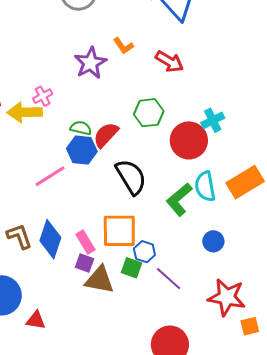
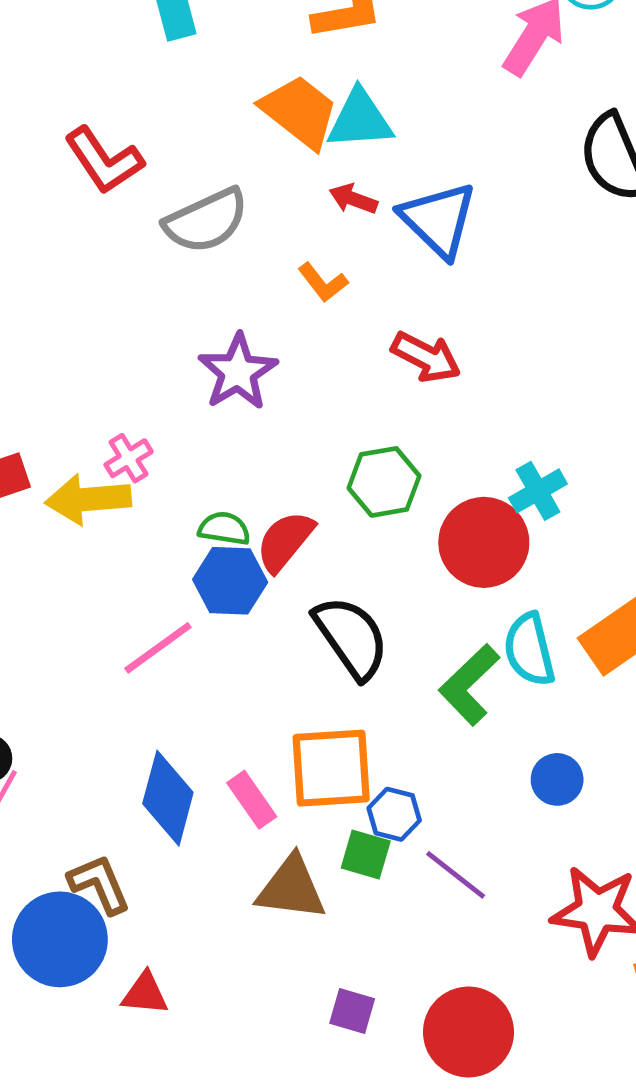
orange L-shape: (123, 46) -> (323, 282), moved
brown L-shape: (19, 236) -> (99, 884), moved
purple square: (84, 263) -> (352, 1011), moved

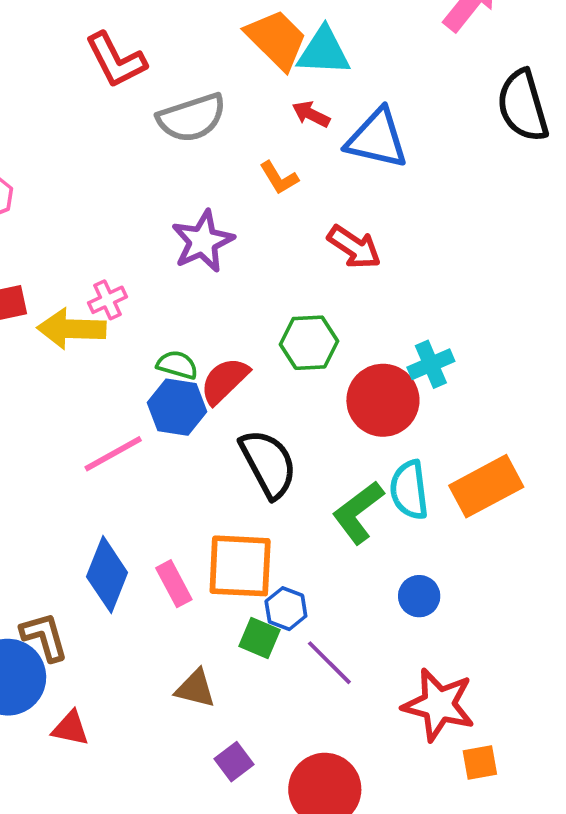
blue triangle: (438, 220) -> (377, 139), turned -38
brown triangle: (291, 888) -> (195, 689), moved, size x0.7
purple square: (352, 1011) -> (234, 762), turned 30

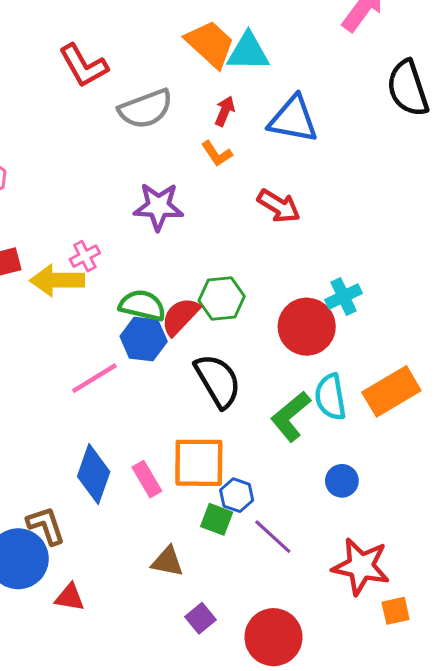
red arrow: (311, 114) -> (225, 111), moved, turned 88
purple star: (203, 241) -> (158, 206), turned 30
green hexagon: (309, 343) -> (222, 298), moved
green semicircle: (177, 365) -> (142, 305), size x1.4

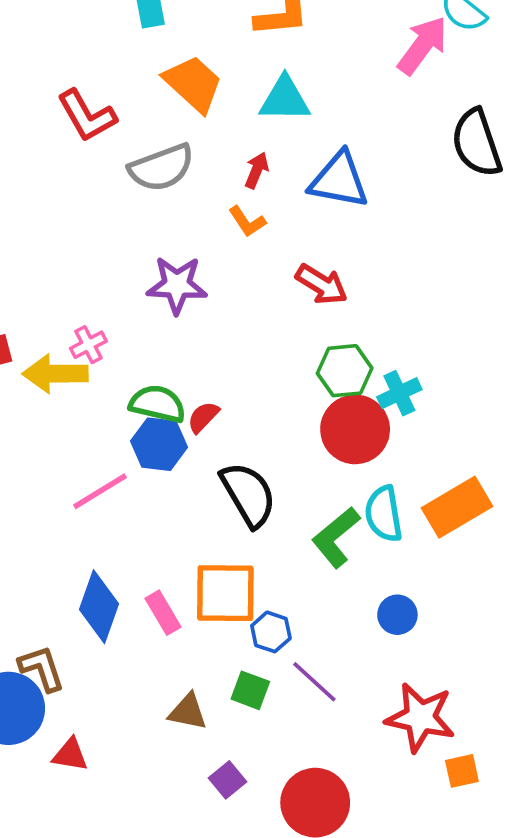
orange trapezoid: (210, 44) -> (193, 84), moved
green hexagon: (222, 298) -> (345, 371), moved
red semicircle: (180, 316) -> (203, 417), size x0.7
green square: (217, 519) -> (250, 690), moved

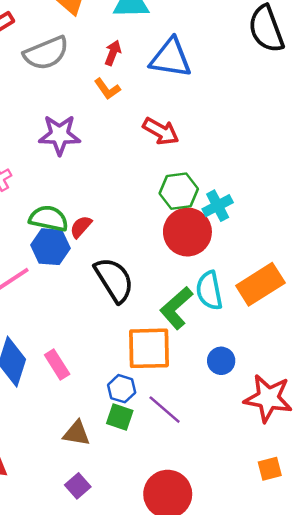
orange square: (225, 593) -> (149, 348), moved
blue hexagon: (271, 632) -> (122, 389), moved
red star: (420, 717) -> (268, 398), moved
purple square: (228, 780) -> (78, 486), moved

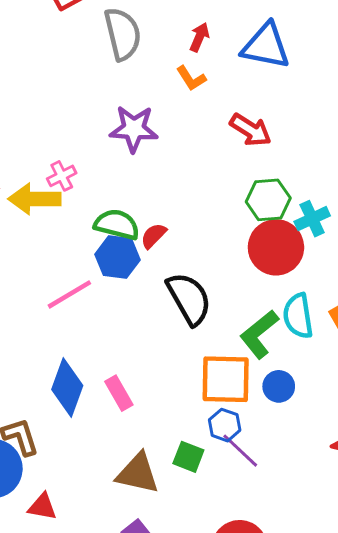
gray semicircle: (46, 53) -> (123, 34), turned -84
blue circle: (221, 361) -> (279, 386), moved
blue hexagon: (122, 389) -> (225, 425), moved
brown triangle: (77, 433) -> (138, 473), size x1.4

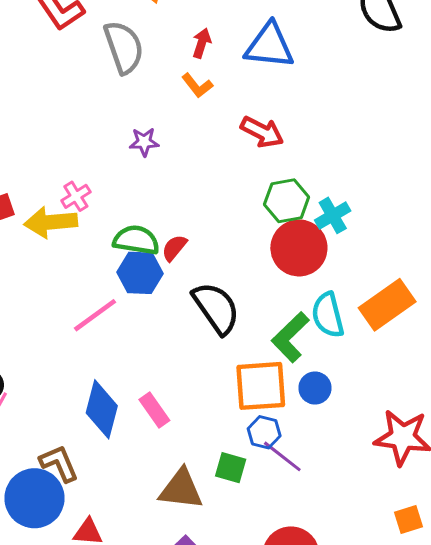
purple star: (134, 129) -> (144, 142), size x0.6

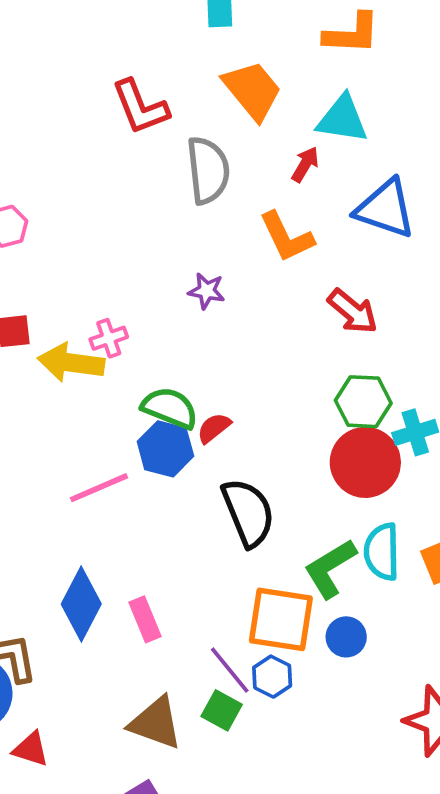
red arrow: (202, 43) -> (305, 164), moved
orange L-shape: (197, 86) -> (287, 237), size x1.5
purple line: (282, 456) -> (230, 670), moved

